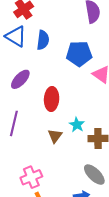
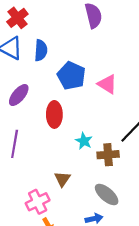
blue pentagon: (79, 54) -> (71, 76), moved, turned 30
brown triangle: (55, 136) -> (62, 179), moved

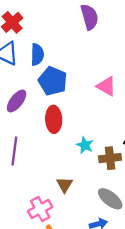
blue pentagon: (71, 76) -> (53, 81), moved

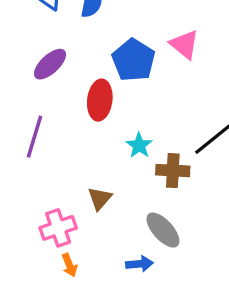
blue pentagon: (53, 81) -> (134, 60), moved
pink triangle: (106, 86) -> (184, 44), moved

